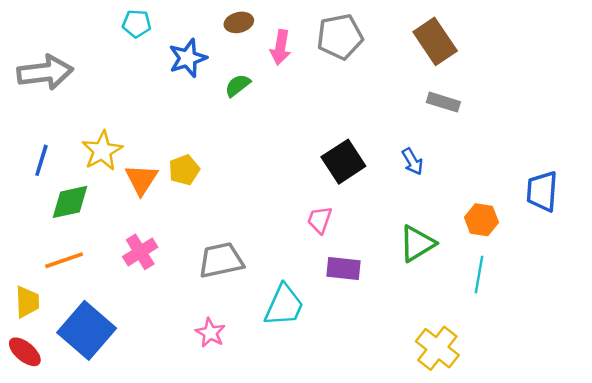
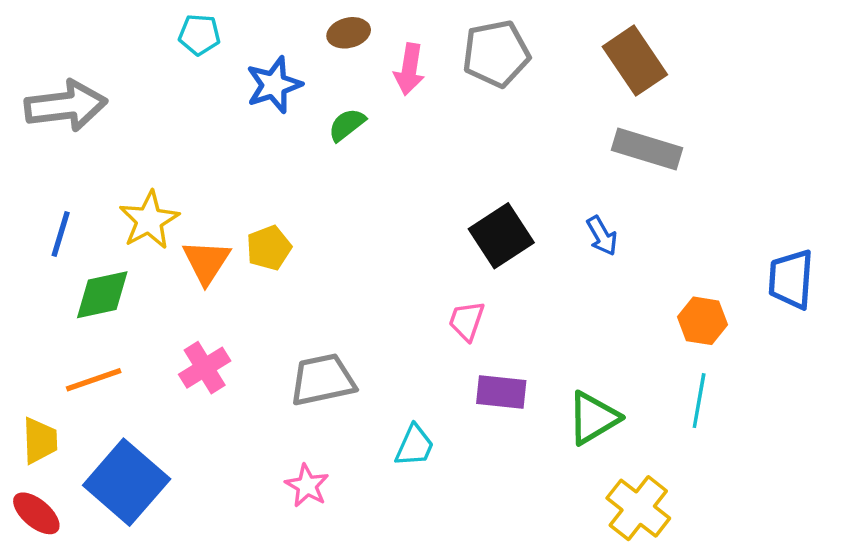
gray rectangle: (443, 102) -> (647, 149), size x1.4
green triangle: (417, 244) -> (593, 418), moved
cyan trapezoid: (284, 305) -> (415, 446), size x0.7

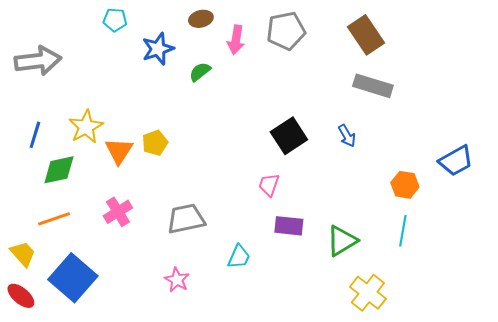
blue trapezoid: (791, 279) -> (456, 161), turned -123
yellow trapezoid: (40, 440) -> (23, 254), turned -40

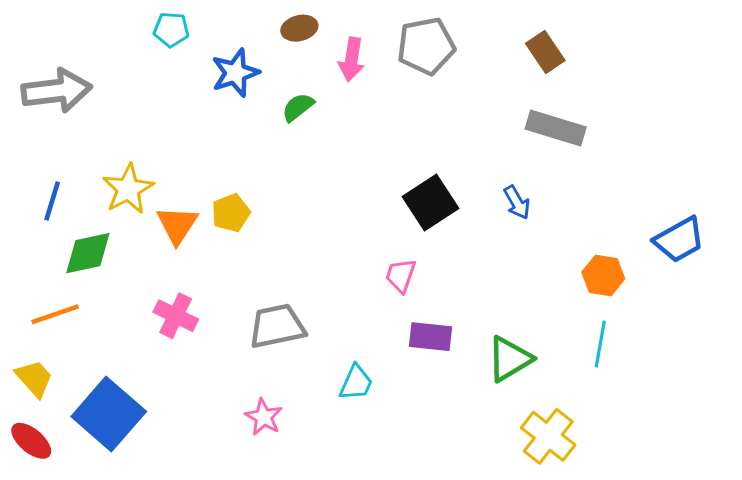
brown rectangle: (366, 35) -> (545, 52), size x0.7
pink cross: (118, 212) -> (176, 316), turned -32
orange line: (54, 219) -> (55, 314), moved

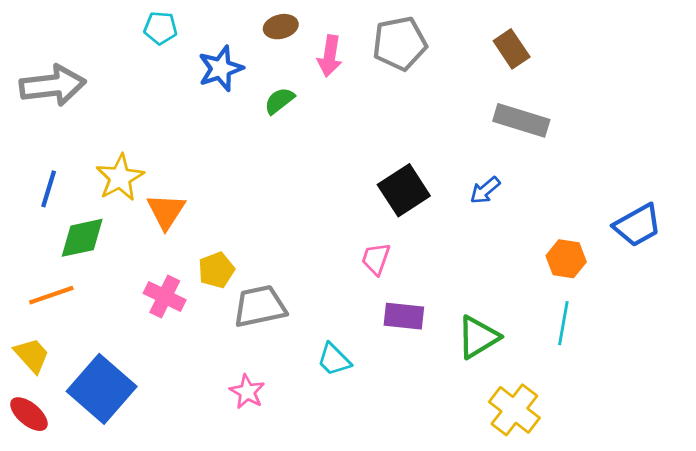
blue arrow: (517, 202) -> (485, 190), turned 80
yellow pentagon: (231, 213) -> (216, 270), moved
cyan trapezoid: (356, 383) -> (334, 360), turned 111

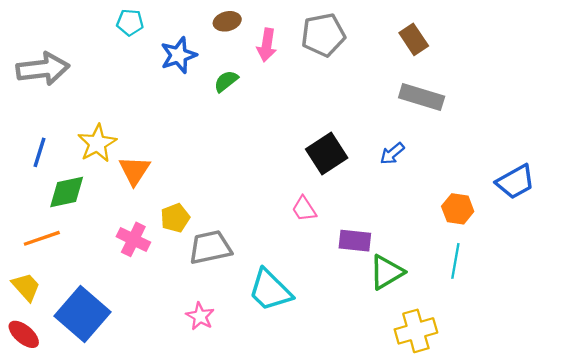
pink trapezoid: (376, 259) -> (304, 209), turned -52
purple rectangle: (404, 316) -> (355, 241), moved
cyan trapezoid: (334, 360) -> (270, 290), size x1.6
yellow cross: (514, 410) -> (416, 331), turned 36

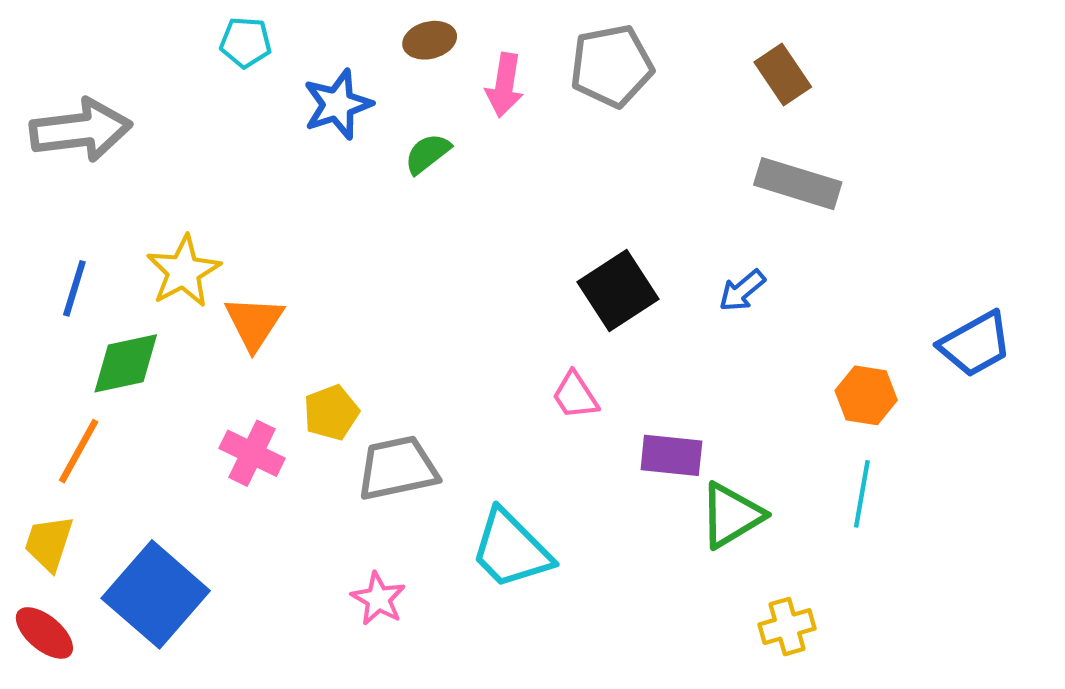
orange line: (42, 238) -> (79, 451), turned -42
yellow trapezoid: (26, 287) -> (49, 543), turned -120
yellow cross: (416, 331) -> (787, 627), size x0.7

